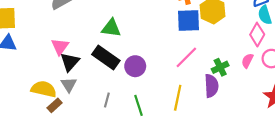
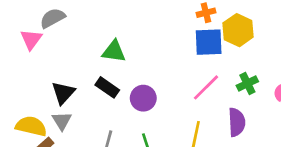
pink triangle: (60, 47) -> (31, 39), moved
black rectangle: (106, 57) -> (107, 87), size x0.7
green cross: (220, 67) -> (247, 83), moved

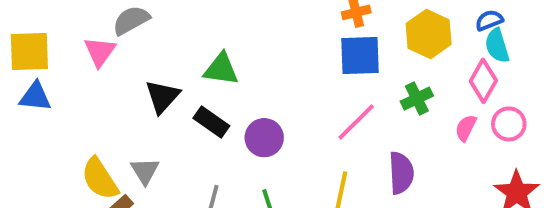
yellow hexagon: (238, 30) -> (429, 34), moved
green cross: (247, 83) -> (417, 99), moved
black triangle: (63, 93) -> (162, 97), moved
yellow semicircle: (31, 126) -> (100, 179), turned -136

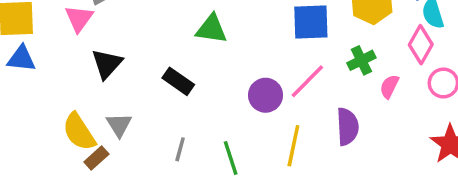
green triangle: (221, 69) -> (211, 29), moved
black triangle: (162, 97) -> (107, 64), moved
pink semicircle: (466, 128) -> (389, 86), moved
purple circle: (264, 138) -> (266, 95), moved

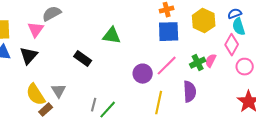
green cross: (361, 60) -> (198, 63), moved
black triangle: (107, 64) -> (29, 56), moved
black rectangle: (178, 81) -> (83, 59), moved
pink semicircle: (389, 86) -> (211, 61), moved
green line: (231, 158) -> (108, 110), moved, turned 60

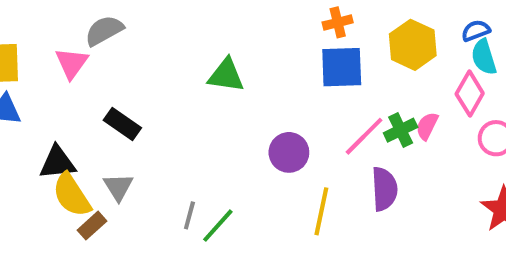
black triangle: (29, 56) -> (57, 163), moved, turned 42
black rectangle: (83, 59) -> (122, 124), moved
pink line: (167, 66) -> (364, 136), moved

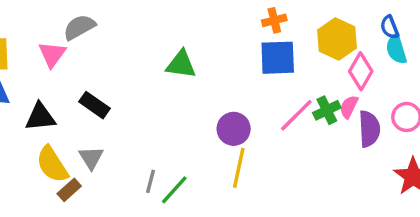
blue semicircle: (476, 31) -> (390, 27), turned -90
pink diamond: (470, 94) -> (361, 71), moved
black triangle: (57, 163) -> (40, 117), moved
purple semicircle: (384, 189) -> (369, 129), moved
yellow line: (321, 211) -> (239, 168), moved

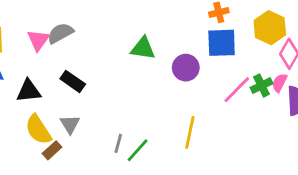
gray semicircle: (79, 27) -> (60, 33), moved
purple circle: (234, 129) -> (186, 68), moved

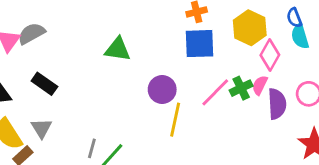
purple circle: (186, 68) -> (162, 89), moved
yellow line: (190, 132) -> (175, 120), moved

